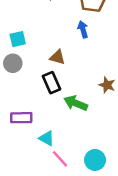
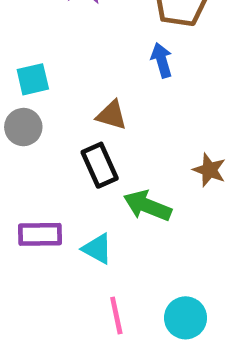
cyan triangle: (47, 138) -> (97, 249), moved
pink line: (60, 159) -> (116, 315), turned 30

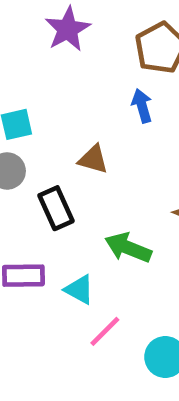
black rectangle: (100, 165) -> (56, 208), moved
pink line: (116, 315) -> (105, 331), moved, turned 57

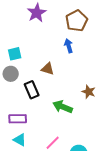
cyan triangle: (79, 290) -> (20, 140), moved

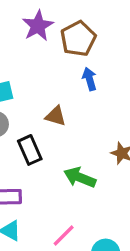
brown pentagon: (77, 21) -> (78, 39), moved

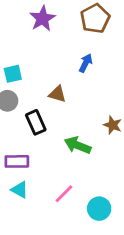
brown pentagon: (78, 39) -> (95, 19), moved
blue arrow: (89, 79) -> (86, 63), turned 42

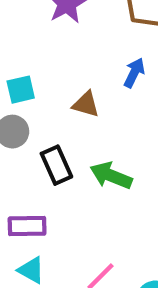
brown triangle: (57, 94) -> (86, 104), moved
green arrow: (78, 145) -> (111, 176), moved

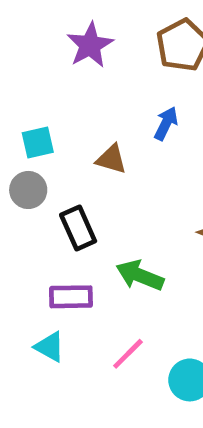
green arrow: (111, 176) -> (140, 275), moved
purple rectangle: (27, 226) -> (71, 297), moved

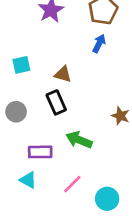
blue arrow: (166, 123) -> (99, 43), moved
gray circle: (28, 190) -> (16, 112), moved
black rectangle: (78, 228) -> (56, 102), moved

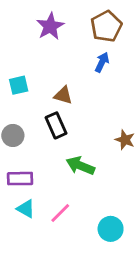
purple rectangle: (40, 152) -> (20, 179), moved
pink line: (72, 184) -> (60, 213), moved

